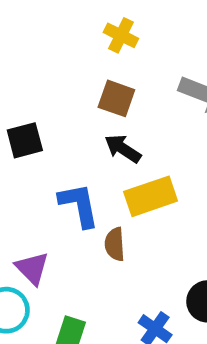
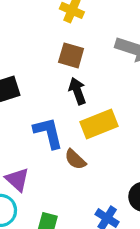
black arrow: (123, 149) -> (77, 91), turned 40
brown semicircle: (115, 244) -> (75, 159), turned -40

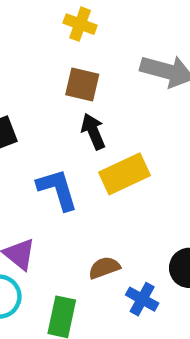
brown semicircle: (75, 159) -> (104, 268), moved, turned 120

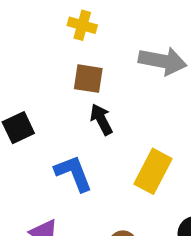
yellow rectangle: (125, 174) -> (153, 171), moved, turned -33

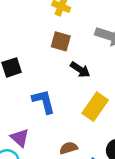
black arrow: (101, 119) -> (80, 70), moved, turned 144

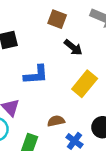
blue L-shape: (44, 101) -> (36, 75), turned 95

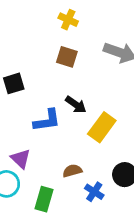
black arrow: (73, 47) -> (76, 105), moved

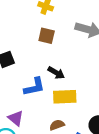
yellow rectangle: (102, 127) -> (65, 97), moved, turned 55

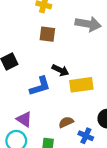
yellow rectangle: (65, 97) -> (81, 85), moved

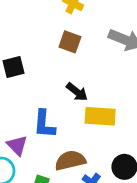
blue L-shape: (40, 86) -> (44, 124), moved, turned 100
brown semicircle: (66, 122) -> (70, 160), size x1.5

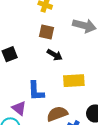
black arrow: (77, 92) -> (55, 55), moved

